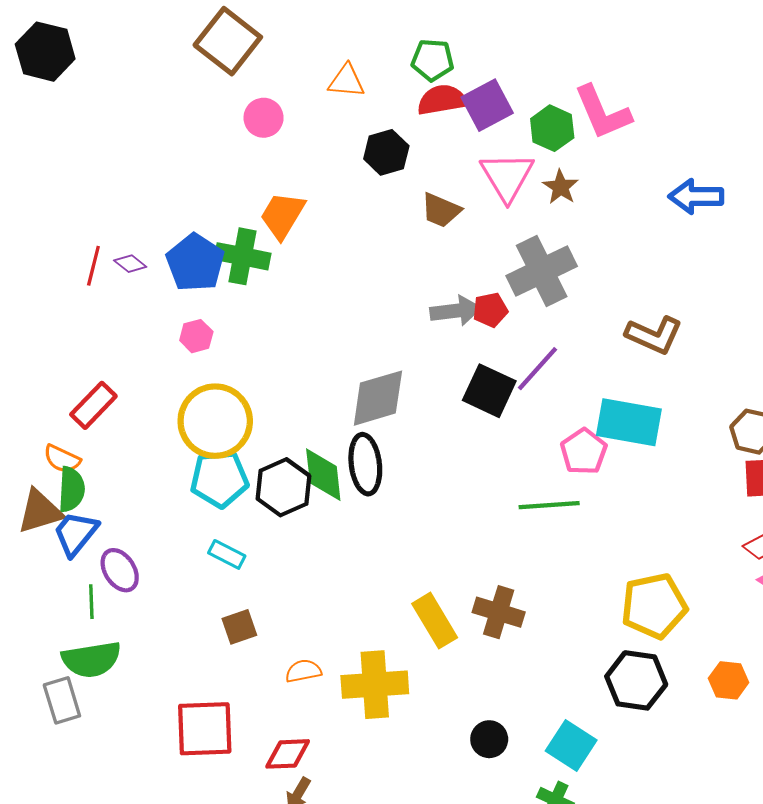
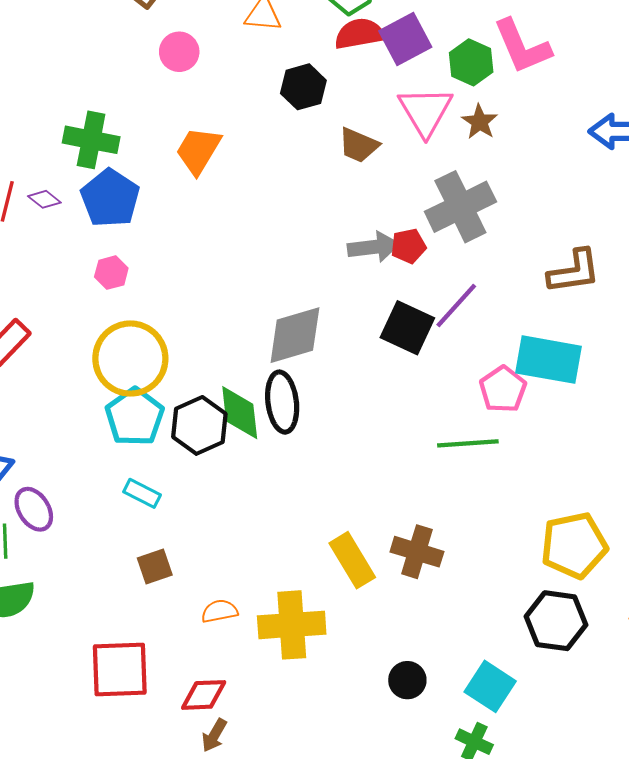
green cross: (243, 256) -> (91, 140), moved
brown L-shape: (654, 335) -> (574, 271), turned -32
cyan pentagon: (219, 479) -> (135, 417), turned -30

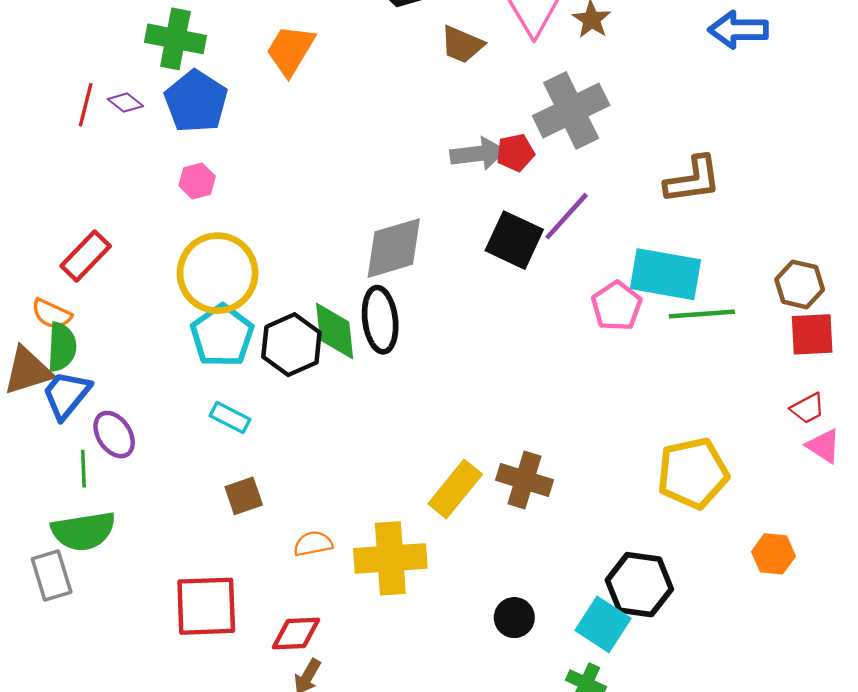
green line: (468, 443) -> (702, 314), moved
yellow rectangle: (352, 560) -> (455, 489), turned 70
black hexagon: (556, 621) -> (639, 585), moved

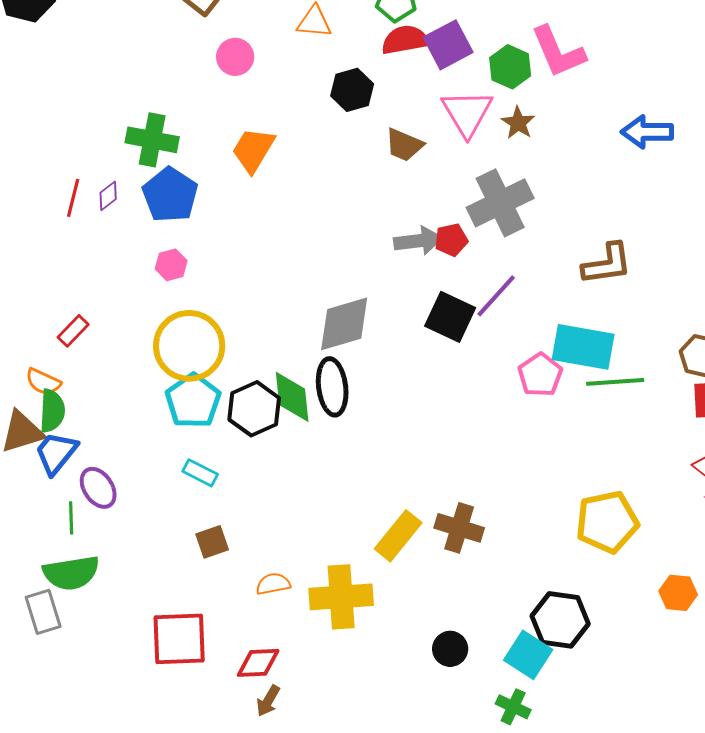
purple diamond: (125, 103) -> (108, 196), turned -76
red rectangle: (86, 256) -> (73, 331), size x0.7

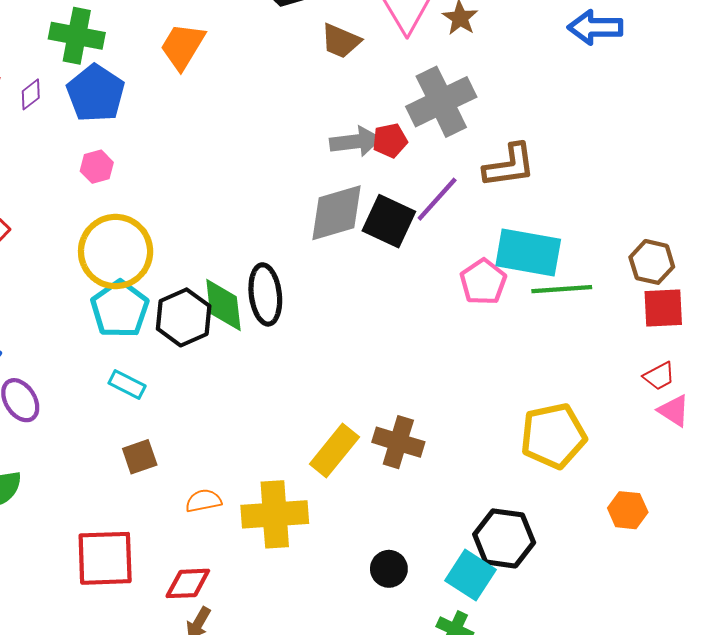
brown L-shape: (607, 264) -> (509, 166), moved
gray diamond: (344, 324) -> (337, 213), moved

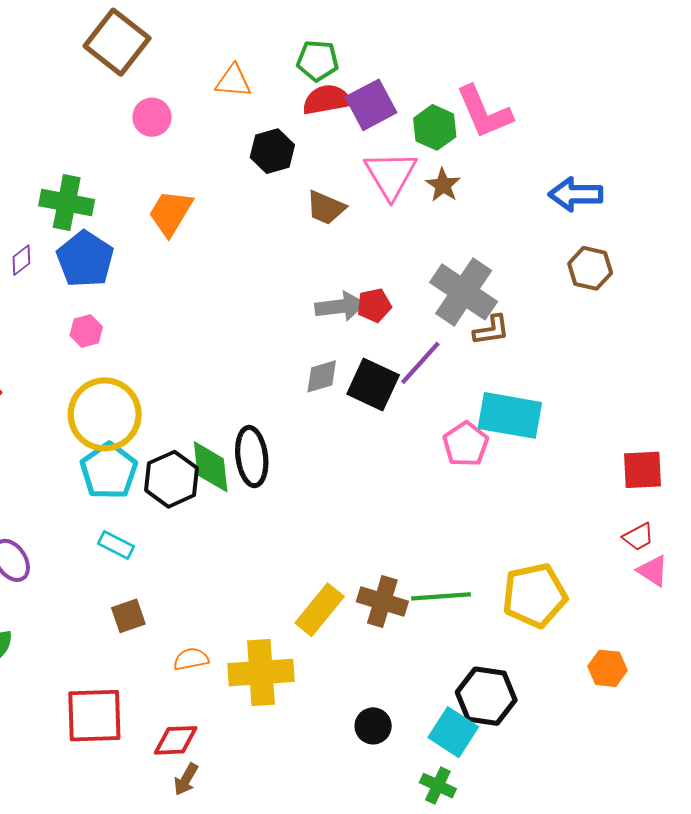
gray cross: (441, 102) -> (464, 292), moved, turned -30
brown L-shape: (509, 166) -> (491, 330), size x0.7
gray diamond: (337, 213) -> (322, 376), size x0.6
brown hexagon: (652, 262) -> (590, 268), moved
green line: (562, 289) -> (441, 596), moved

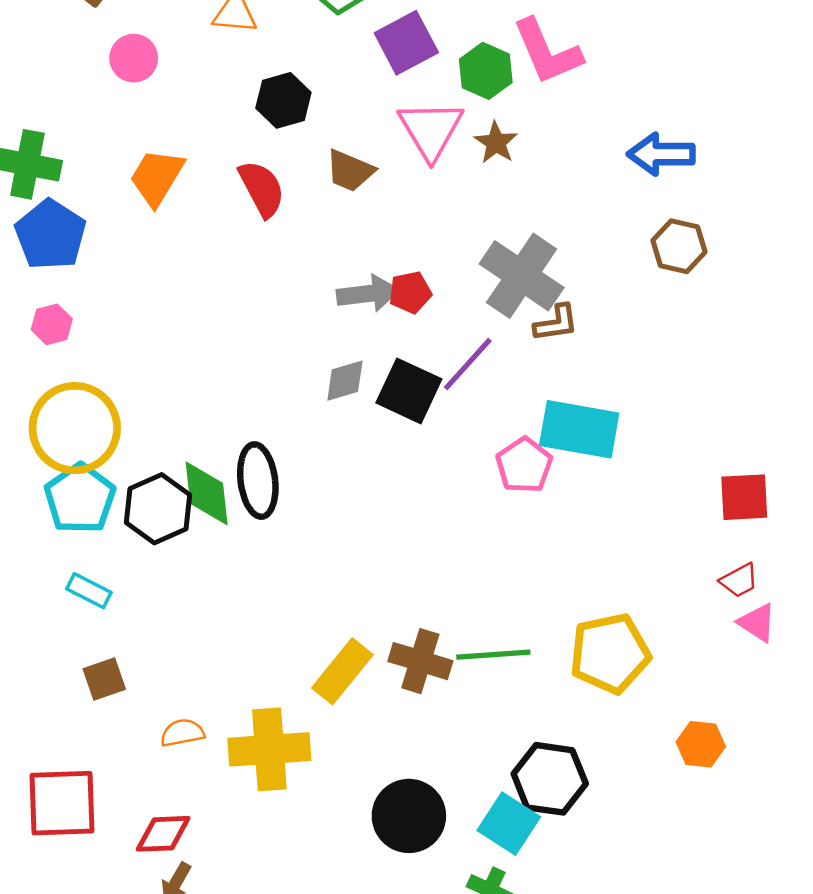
red semicircle: (327, 100) -> (262, 189), moved, turned 72
black circle: (373, 726) -> (409, 816), size x1.6

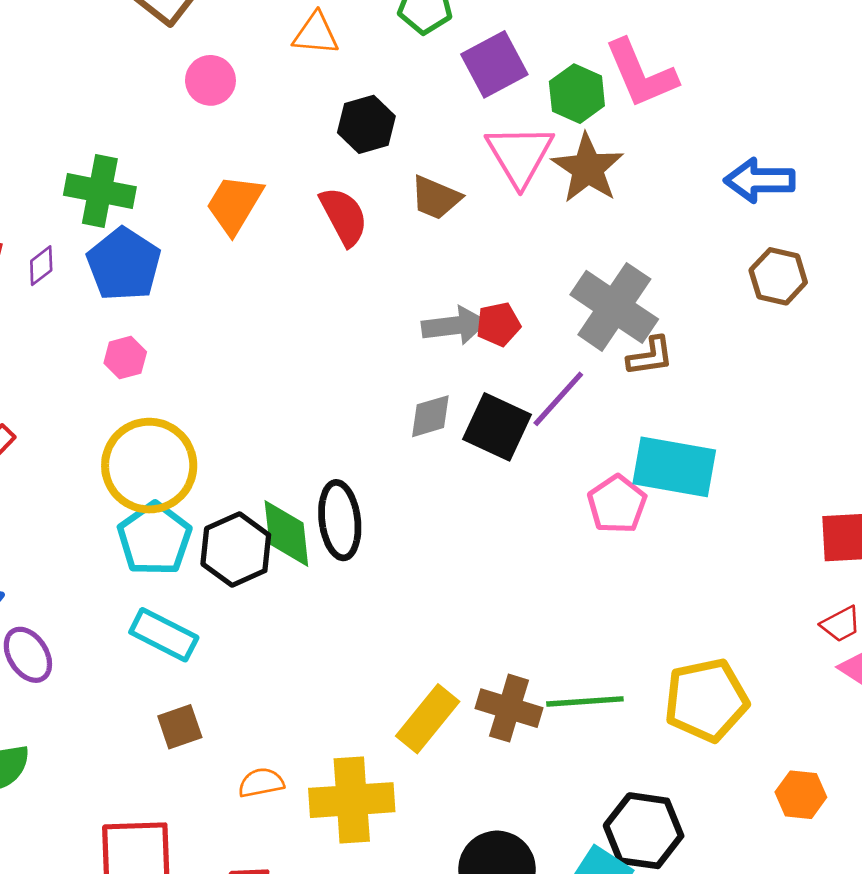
brown star: (496, 143) -> (588, 168), size x1.6
cyan rectangle: (89, 591) -> (164, 635), size x1.4

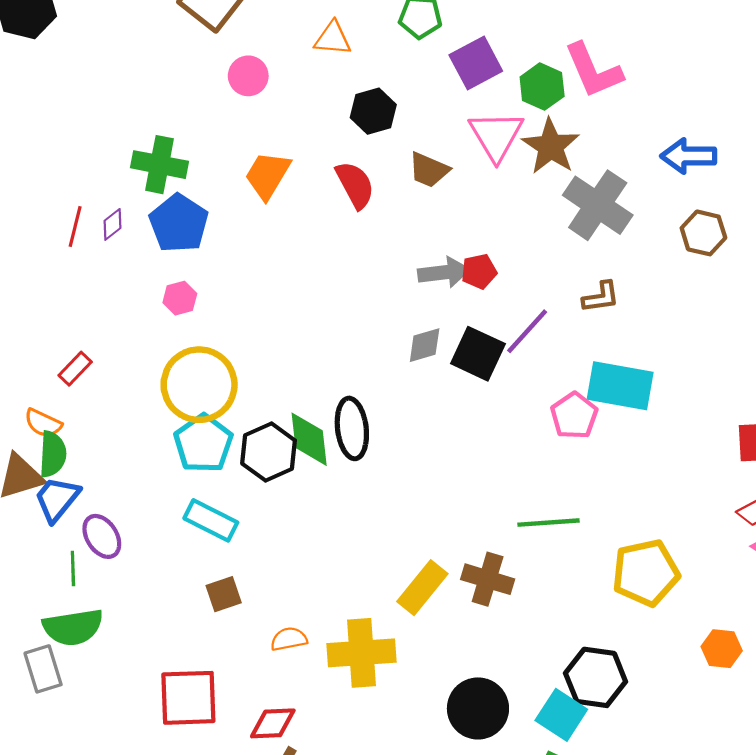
gray cross: (614, 307) -> (598, 205), moved
green line: (585, 701) -> (548, 523), moved

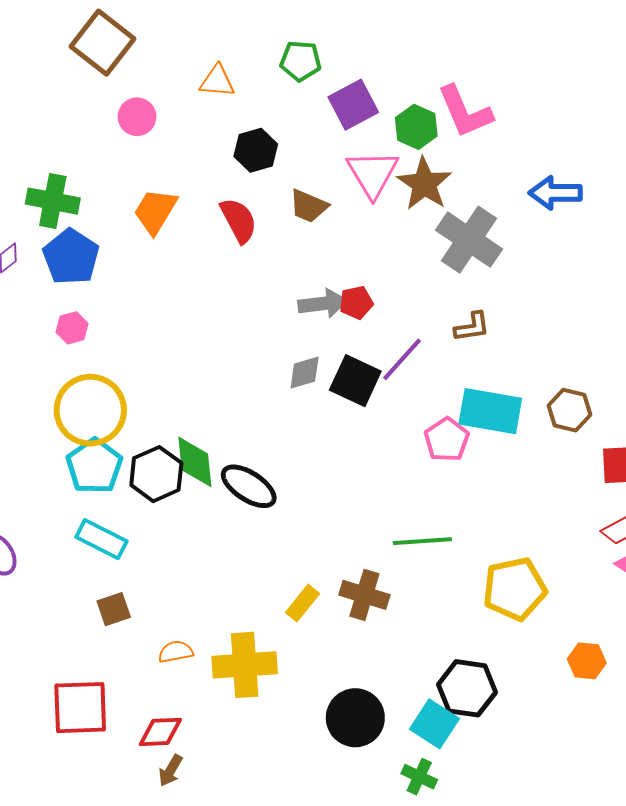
brown hexagon: (703, 233) -> (569, 410), moved
black ellipse: (352, 428) -> (249, 486), moved, turned -50
yellow rectangle: (422, 588) -> (302, 603), size x0.7

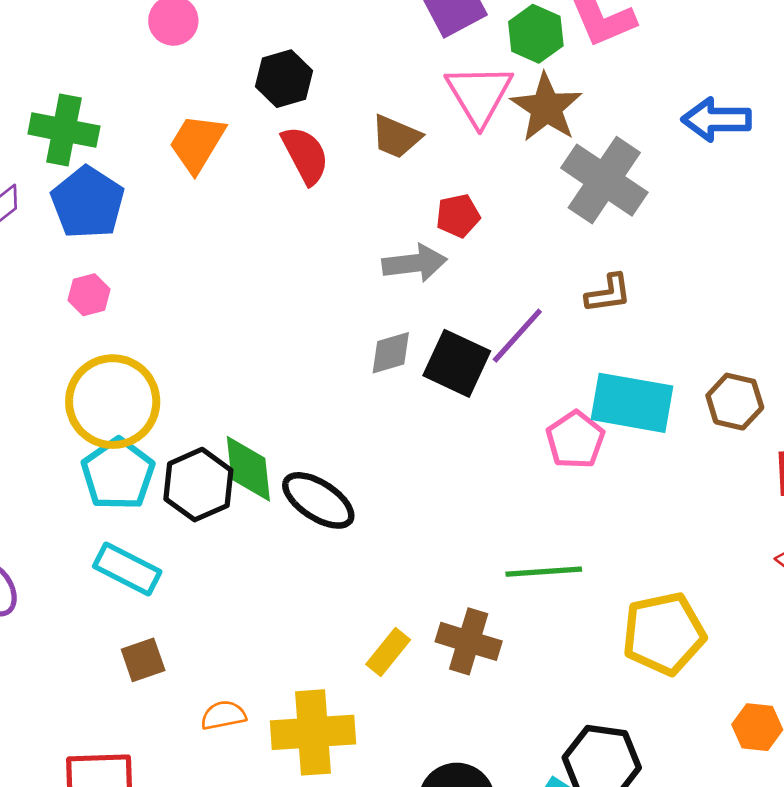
black hexagon: (256, 150) -> (284, 79), moved
red pentagon: (356, 303) -> (458, 216), moved

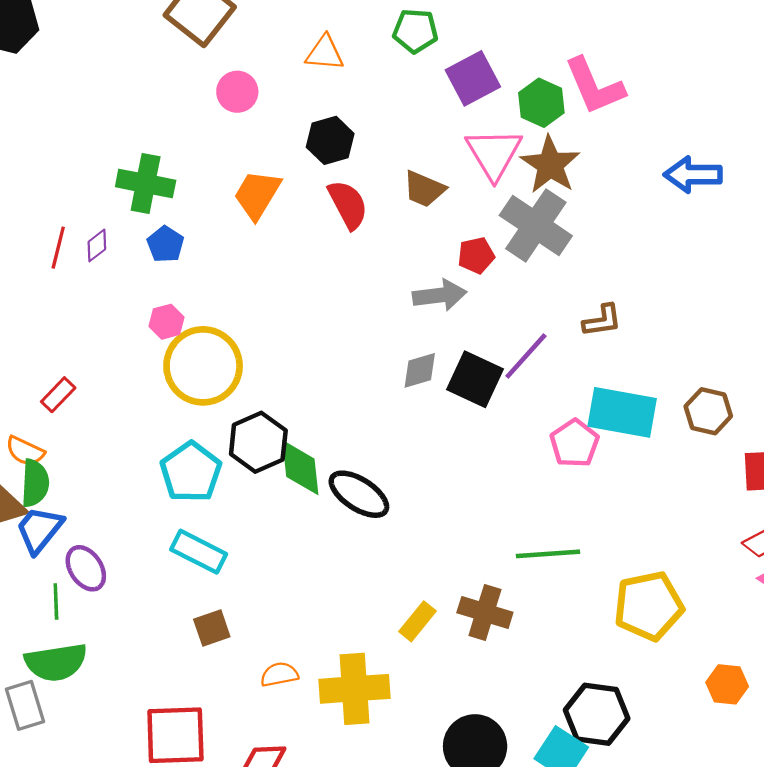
gray cross: (604, 180) -> (536, 226), moved
blue pentagon: (88, 203) -> (165, 244), size x0.6
yellow circle: (113, 402) -> (203, 366), moved
black hexagon: (198, 485) -> (258, 442), moved

